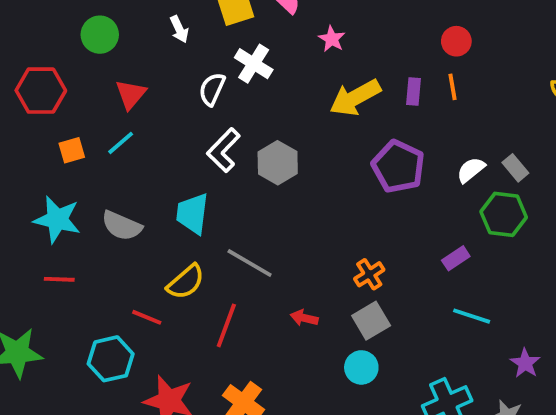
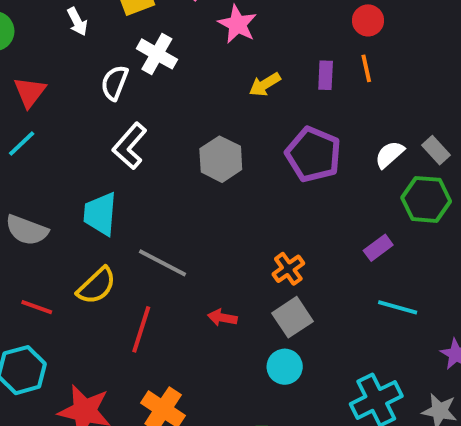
pink star: (332, 39) -> (237, 24), size x1.4
yellow arrow: (355, 98) -> (265, 84), size x0.6
gray hexagon: (278, 163) -> (221, 159), moved
red line: (147, 317) -> (37, 307), moved

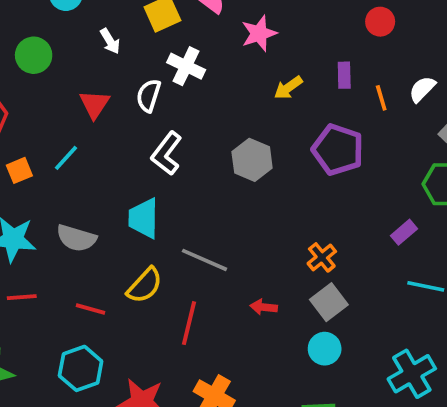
pink star: (237, 24) -> (259, 33), turned 30
orange line: (366, 68) -> (381, 98), moved
red triangle: (30, 92) -> (94, 104), moved
white semicircle: (390, 154) -> (422, 89), moved

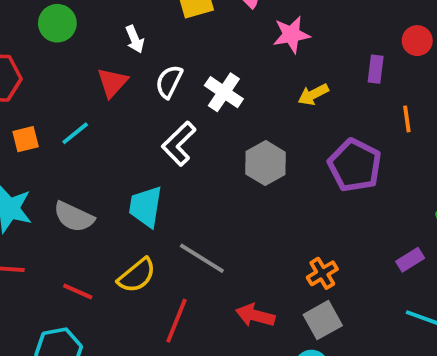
white arrow: (110, 41) -> (135, 39), moved
white cross: (186, 66) -> (224, 92), moved
purple rectangle: (344, 75) -> (376, 69), moved
red arrow: (264, 307) -> (255, 315), size x1.4

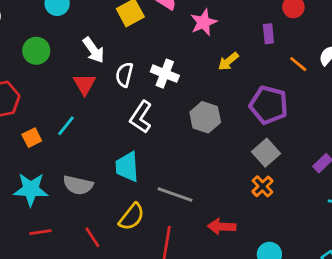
white arrow: (135, 39) -> (93, 50), size x1.4
orange line: (407, 119) -> (298, 64), turned -30
red line: (78, 291) -> (92, 237), turned 45
gray square: (323, 320) -> (266, 153), moved

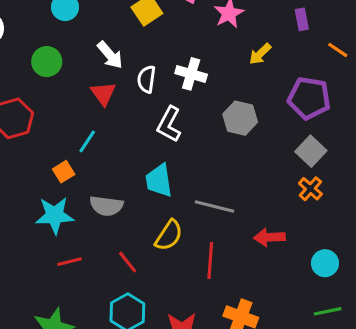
orange square: (32, 138) -> (64, 172), moved

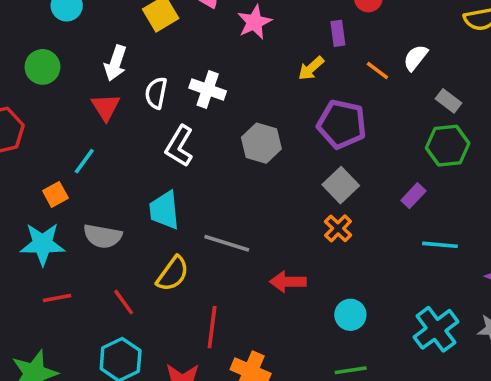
yellow arrow: (260, 54) -> (311, 68), moved
white arrow: (110, 55) -> (115, 63), turned 56
red line: (210, 260) -> (212, 327), moved

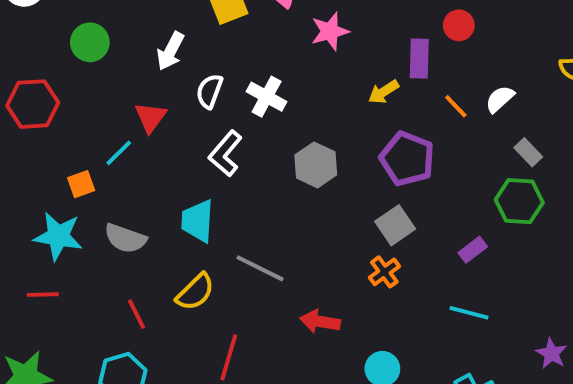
purple rectangle: (338, 33) -> (419, 58), size x1.4
red triangle: (106, 107) -> (151, 117), moved
cyan line: (440, 245) -> (469, 313), moved
red line: (57, 298) -> (43, 295), moved

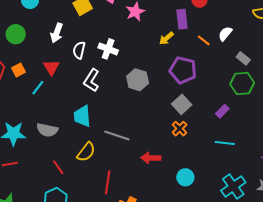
orange square: (81, 184) -> (18, 70), moved

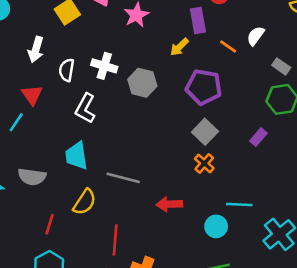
gray hexagon: (138, 80) -> (142, 83), moved
cyan line: (225, 143) -> (239, 205), moved
red line: (58, 167) -> (49, 224), turned 56

